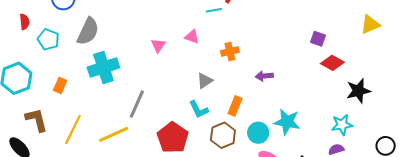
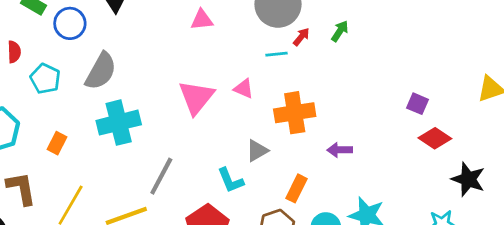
pink triangle: (158, 45) -> (196, 97), size x1.8
orange cross: (230, 51) -> (295, 113), size x1.6
black star: (358, 91) -> (468, 179), turned 30
cyan L-shape: (199, 109) -> (231, 180), moved

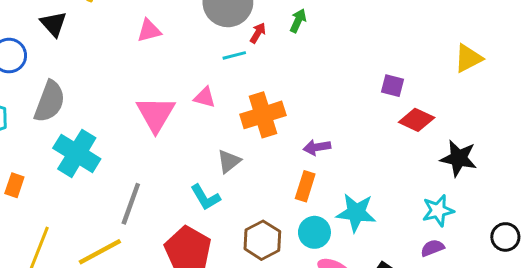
cyan cross: (119, 123) -> (77, 153), turned -36
orange rectangle: (296, 188) -> (305, 186), moved

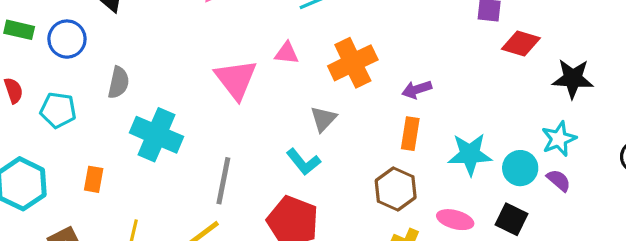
gray semicircle: (50, 101) -> (119, 82), size x0.7
cyan circle: (314, 232) -> (520, 168), moved
brown hexagon: (262, 240) -> (396, 189), moved
purple semicircle: (432, 248) -> (559, 180), turned 70

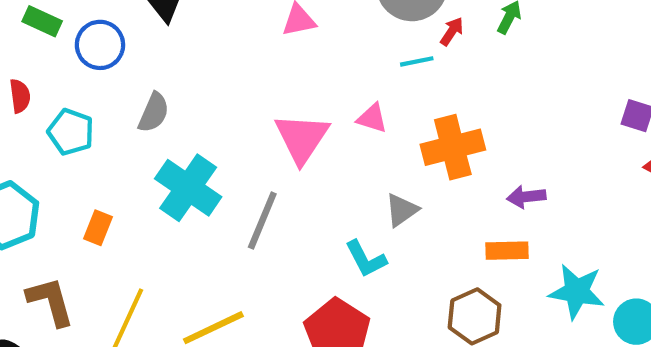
orange rectangle: (410, 134) -> (507, 251), turned 68
gray line: (223, 181) -> (262, 221), moved

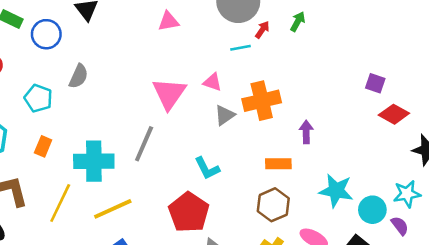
cyan pentagon: (71, 132) -> (38, 98), moved
cyan cross: (188, 188) -> (94, 161), moved, turned -36
purple arrow: (526, 197) -> (306, 132), turned 95
gray triangle: (402, 210) -> (225, 115), moved
orange rectangle: (507, 251) -> (278, 164), moved

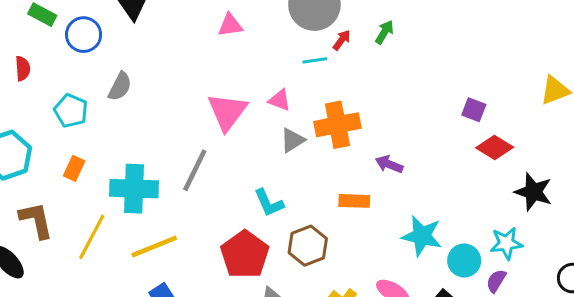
purple arrow: (306, 132) -> (389, 164), turned -70
brown hexagon: (273, 205) -> (308, 246), moved
purple semicircle: (400, 226) -> (496, 281), turned -114

